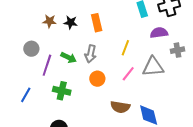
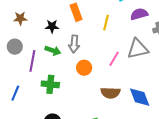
brown star: (50, 21) -> (20, 18), moved
black star: (71, 22) -> (52, 26), moved
yellow line: (125, 48) -> (106, 23), moved

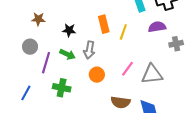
orange rectangle: (76, 12) -> (104, 24), moved
gray triangle: (138, 49) -> (152, 74), moved

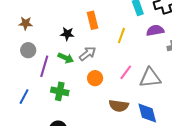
brown star: (38, 19) -> (26, 23), moved
orange rectangle: (104, 24) -> (92, 20), moved
gray arrow: (89, 50) -> (88, 54), turned -138

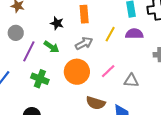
purple semicircle: (155, 30) -> (134, 34), moved
gray arrow: (88, 54) -> (84, 43), moved
orange circle: (95, 78) -> (77, 72), size x1.6
gray triangle: (150, 78) -> (131, 81), size x0.7

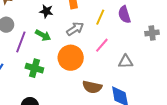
purple semicircle: (134, 34) -> (124, 15), turned -102
pink line: (108, 71) -> (102, 45), moved

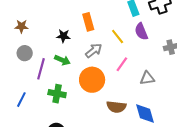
yellow line: (100, 17) -> (118, 36), turned -56

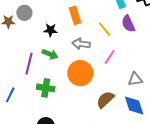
gray arrow: (94, 50) -> (81, 44), turned -132
gray circle: (25, 53) -> (24, 13), moved
gray triangle: (147, 78) -> (135, 79), moved
brown semicircle: (116, 107) -> (105, 100), turned 132

